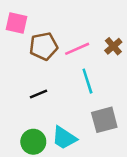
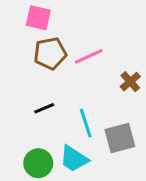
pink square: (17, 23) -> (38, 18), moved
brown cross: (113, 46) -> (130, 82), moved
cyan line: (87, 81) -> (86, 123), moved

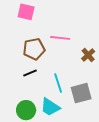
brown pentagon: (50, 53) -> (34, 49), moved
pink line: (89, 56) -> (60, 38), turned 30

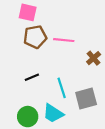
brown pentagon: (34, 49) -> (35, 37), moved

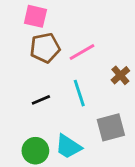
pink line: (64, 40) -> (82, 52), turned -36
cyan line: (62, 88) -> (79, 93), moved

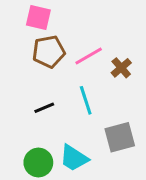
brown cross: (120, 75) -> (121, 68), moved

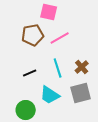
pink square: (38, 17) -> (49, 12), moved
brown cross: (121, 68) -> (82, 67), moved
cyan trapezoid: (74, 158) -> (50, 95), moved

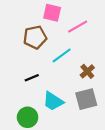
pink line: (60, 38) -> (78, 27), moved
cyan line: (58, 68) -> (62, 55), moved, turned 72

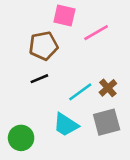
cyan line: (62, 55) -> (80, 92), moved
black line: (32, 78) -> (39, 79), moved
green circle: (28, 117) -> (21, 138), moved

